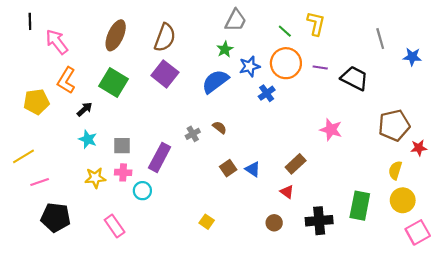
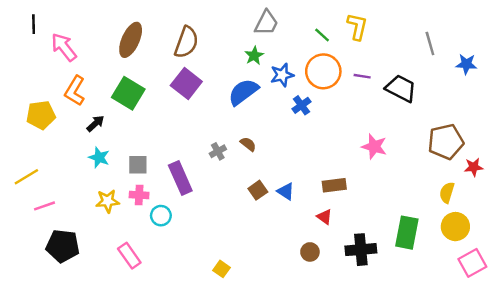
purple rectangle: (160, 157) -> (180, 178), turned -52
brown rectangle: (296, 164) -> (334, 185), turned 36
yellow square: (207, 222) -> (221, 269), moved

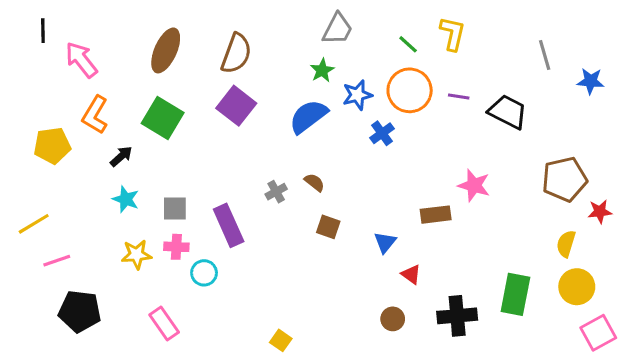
brown rectangle: (334, 185) -> (436, 215), moved
brown square: (258, 190) -> (328, 227), moved, turned -36
blue triangle: (286, 191) -> (385, 242), moved, turned 36

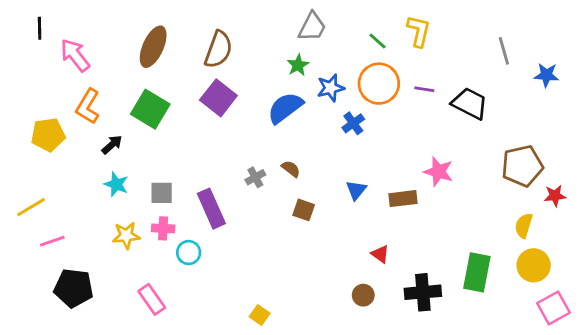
blue triangle: (385, 242) -> (356, 190), moved

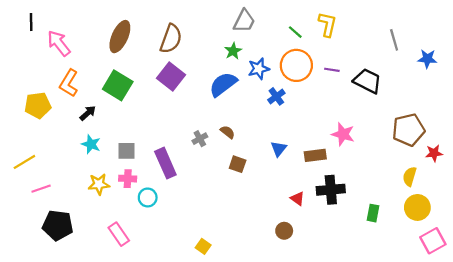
green rectangle: (477, 272) -> (373, 213), size x0.6
black cross: (423, 292) -> (331, 190), moved

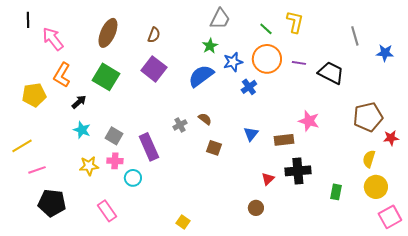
brown semicircle: (171, 39) -> (154, 35), size x0.6
gray square: (127, 151) -> (114, 136), turned 30
red triangle: (297, 199) -> (268, 179), turned 40

